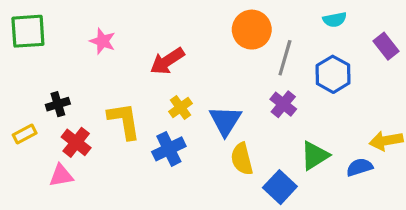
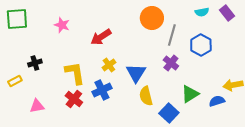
purple rectangle: (386, 46) -> (227, 13), moved
red cross: (76, 142) -> (74, 99), moved

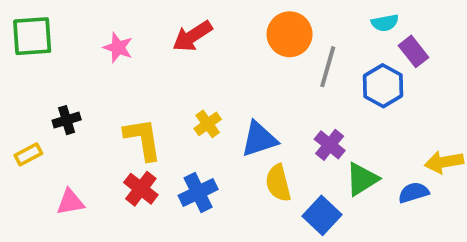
purple rectangle: (227, 13) -> (414, 51), moved
red arrow: (101, 37) -> (192, 36), moved
purple cross: (171, 63) -> (330, 145), moved
blue triangle: (136, 73) -> (259, 139), turned 40
blue cross: (102, 90) -> (198, 192), moved

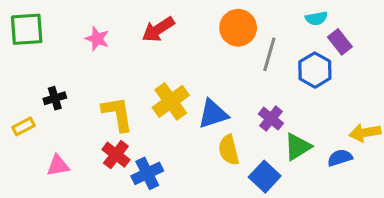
yellow cross: (208, 124) -> (171, 101), size x1.6
blue cross: (198, 192) -> (147, 173), moved

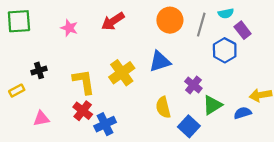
gray line: (269, 54) -> (201, 25), moved
blue triangle: (213, 114) -> (160, 61), moved

